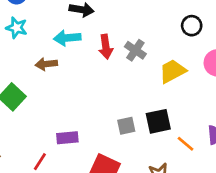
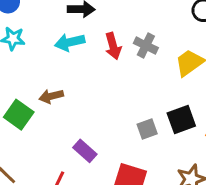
brown arrow: (46, 64) -> (51, 96), moved
purple rectangle: (67, 138) -> (85, 151), turned 55

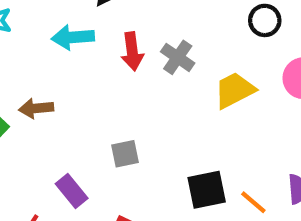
black square: (181, 120) -> (207, 190), moved
gray square: (147, 129) -> (125, 154), moved

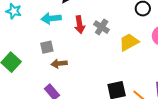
brown arrow: (36, 108) -> (59, 64), moved
gray square: (125, 154) -> (47, 47), moved

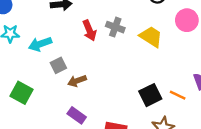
cyan arrow: (51, 18) -> (40, 44), moved
yellow trapezoid: (129, 42) -> (151, 37), turned 75

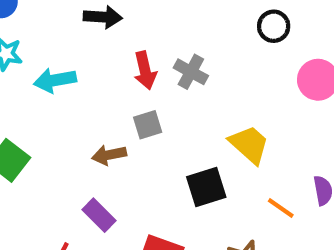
yellow trapezoid: (151, 37) -> (249, 144), moved
gray square: (58, 65) -> (148, 125), moved
black square: (150, 95) -> (206, 187), moved

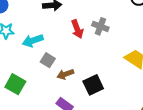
gray square: (148, 125) -> (48, 60), moved, turned -32
black square: (206, 187) -> (93, 85), moved

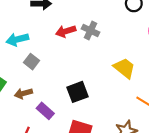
red arrow: (77, 29) -> (66, 31), turned 90
brown arrow: (65, 74) -> (23, 93), moved

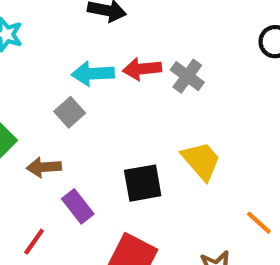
cyan arrow: (17, 39) -> (93, 74), moved
yellow trapezoid: (124, 68) -> (201, 161), moved

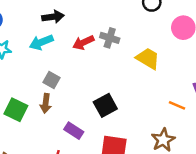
cyan arrow: (93, 74) -> (41, 42), moved
yellow trapezoid: (201, 161) -> (148, 58), moved
brown arrow: (44, 167) -> (46, 103), moved, turned -60

